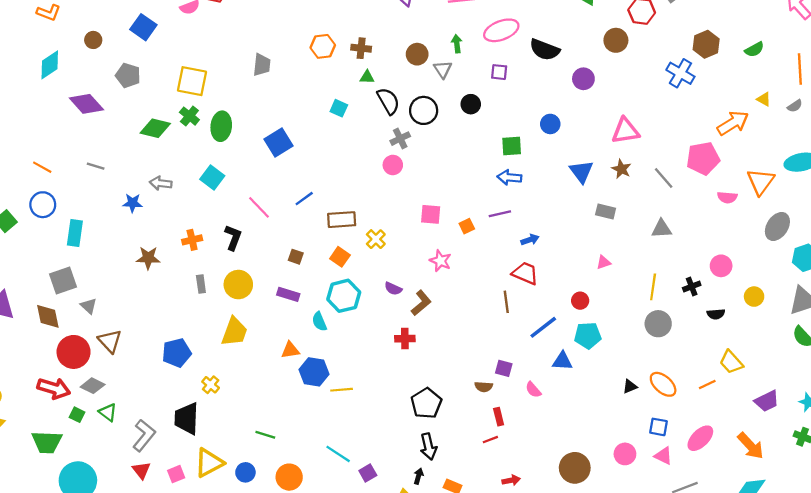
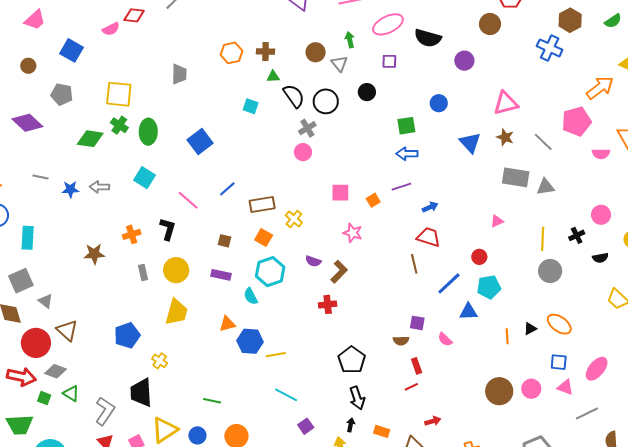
blue star: (133, 203) -> (70, 189), moved
gray rectangle: (606, 212) -> (516, 177), moved, size x1.5
orange line: (707, 385) -> (507, 336), moved, turned -63
cyan line: (338, 454) -> (286, 395), moved
brown circle: (575, 468) -> (499, 391), moved

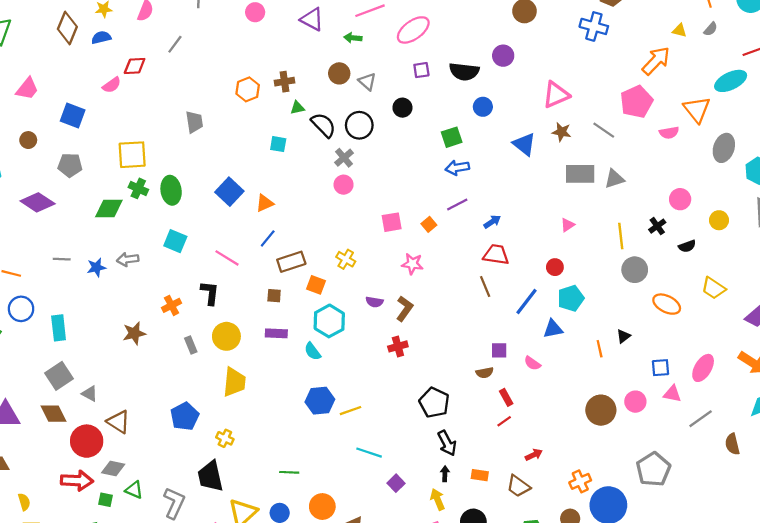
black semicircle: (428, 38) -> (464, 72), moved
green arrow: (350, 40) -> (353, 38), moved, turned -63
brown rectangle: (262, 204) -> (291, 262), moved
orange triangle: (227, 324) -> (265, 203), moved
orange ellipse: (559, 324) -> (667, 304), moved

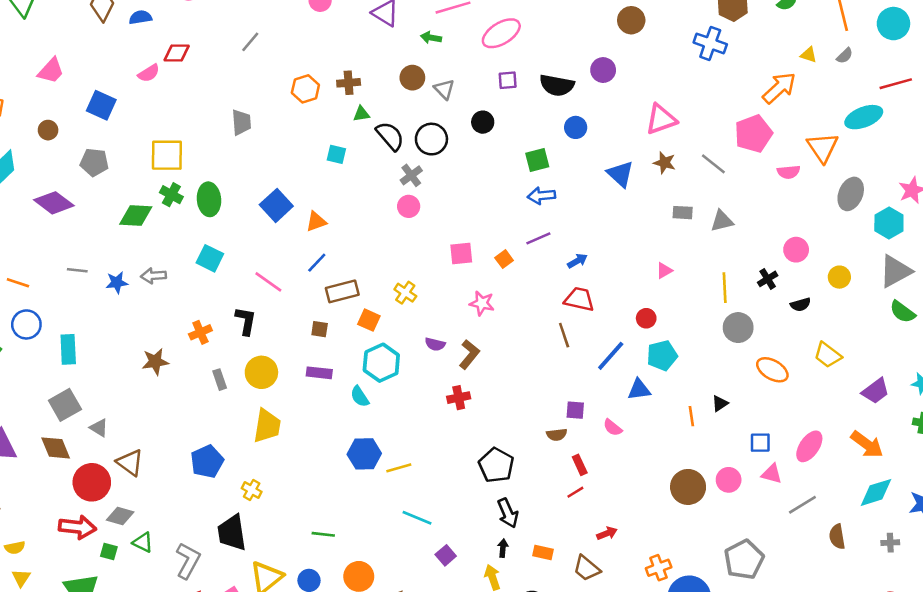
gray line: (175, 44) -> (250, 42), moved
gray rectangle: (580, 174) -> (683, 213), size x0.6
yellow semicircle: (24, 502) -> (15, 548), turned 91

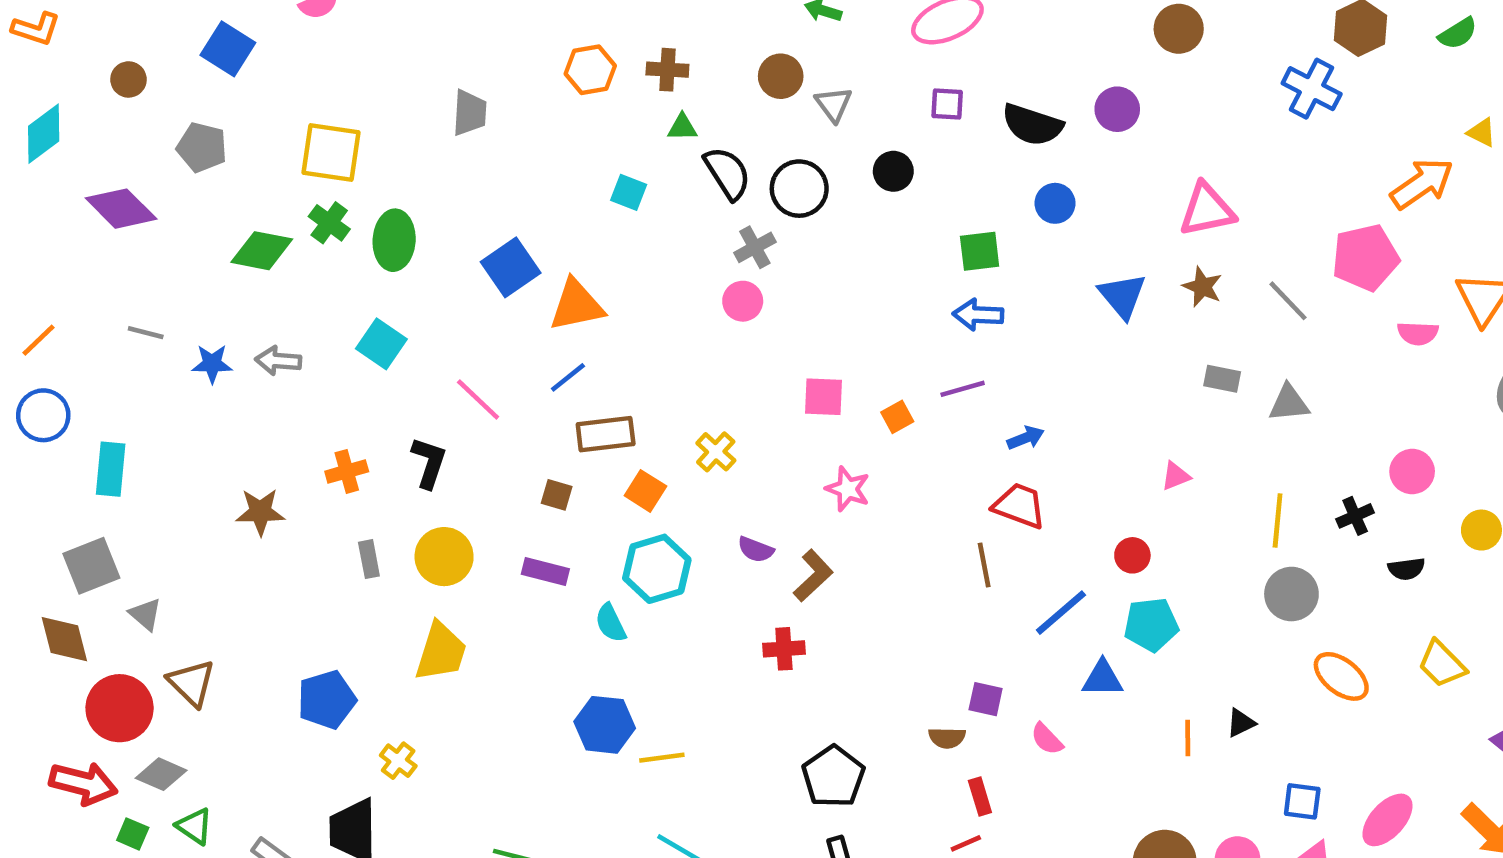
orange triangle: (316, 222) -> (577, 305), size x1.5
orange line: (18, 283) -> (39, 340), turned -70

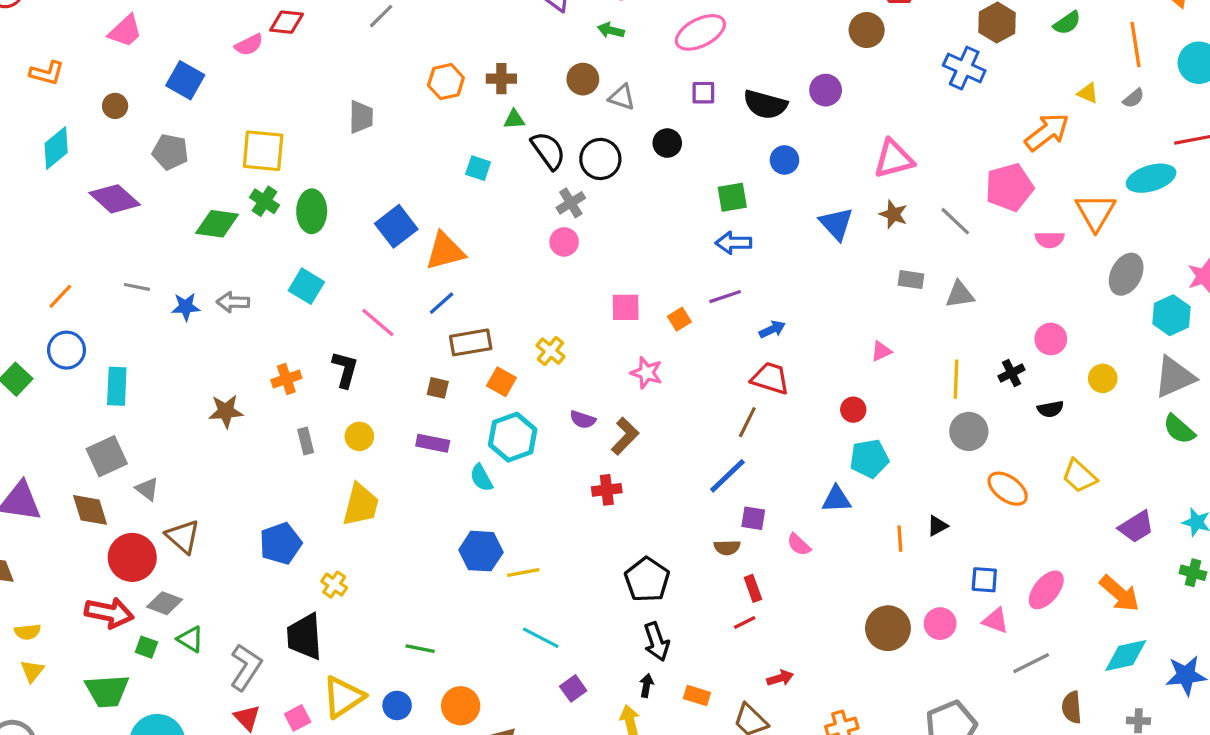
gray triangle: (834, 104) -> (622, 97), turned -32
yellow circle: (444, 557) -> (359, 436), size x0.7
brown line: (984, 565) -> (747, 422), turned 40
blue line: (1061, 613) -> (727, 476), moved

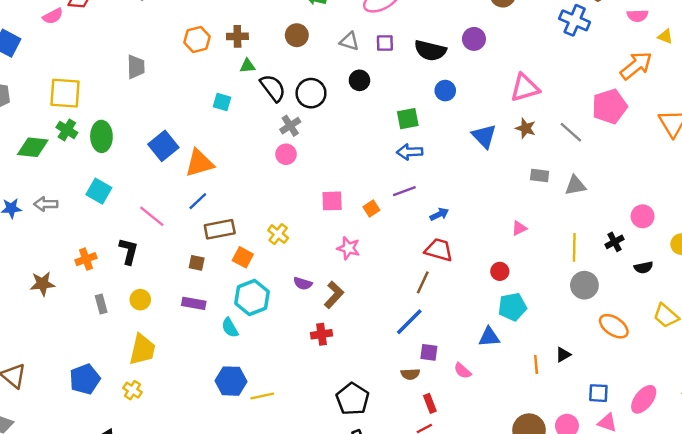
gray triangle: (622, 97) -> (349, 41), moved
pink semicircle: (1050, 240) -> (638, 16), moved
yellow cross: (334, 585) -> (132, 390), moved

